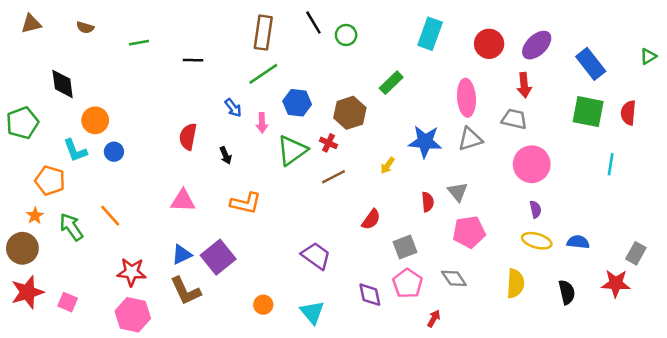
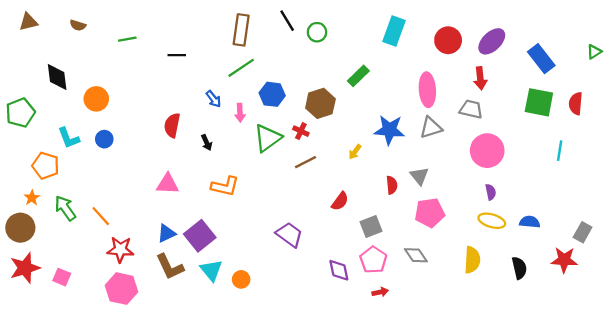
orange circle: (95, 120) -> (96, 99), moved
orange line: (110, 216) -> (101, 216), moved
cyan triangle: (312, 312) -> (211, 270), moved
red arrow: (434, 319) -> (380, 292), moved, turned 49

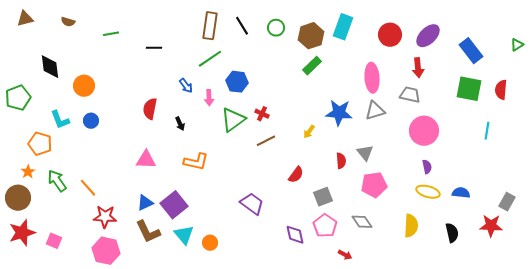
black line: (287, 21) -> (242, 26), moved
brown hexagon: (320, 103) -> (311, 36), moved
red arrow: (380, 292) -> (345, 255), moved, turned 40

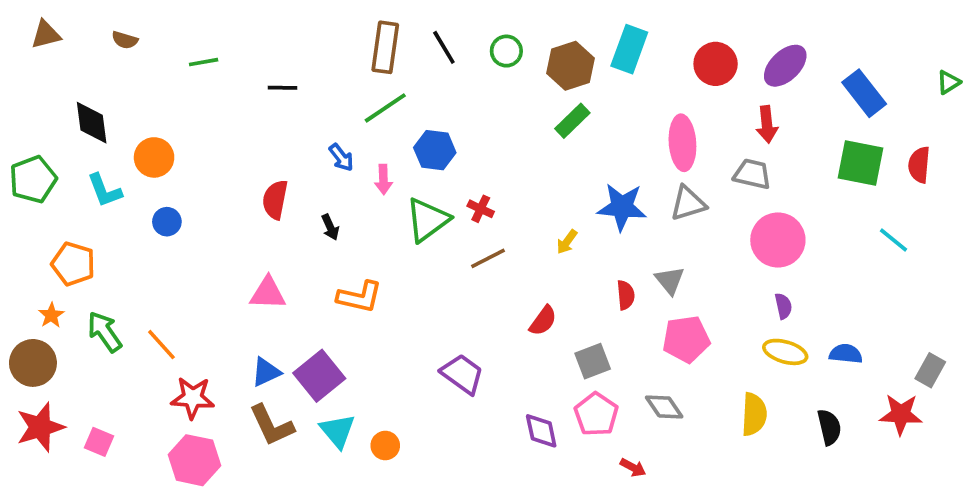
cyan L-shape: (60, 120) -> (105, 190), moved
cyan line: (487, 131) -> (893, 240), turned -60

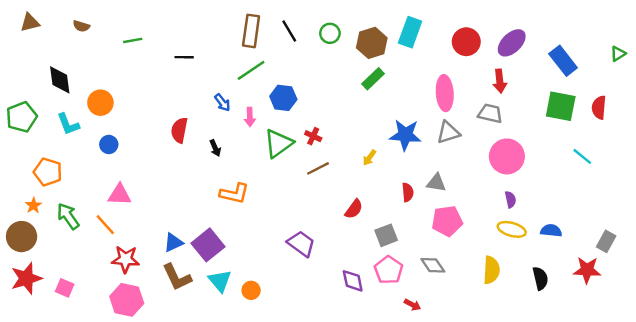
gray triangle: (670, 280) -> (436, 183), turned -42
pink triangle: (268, 293) -> (120, 195), moved

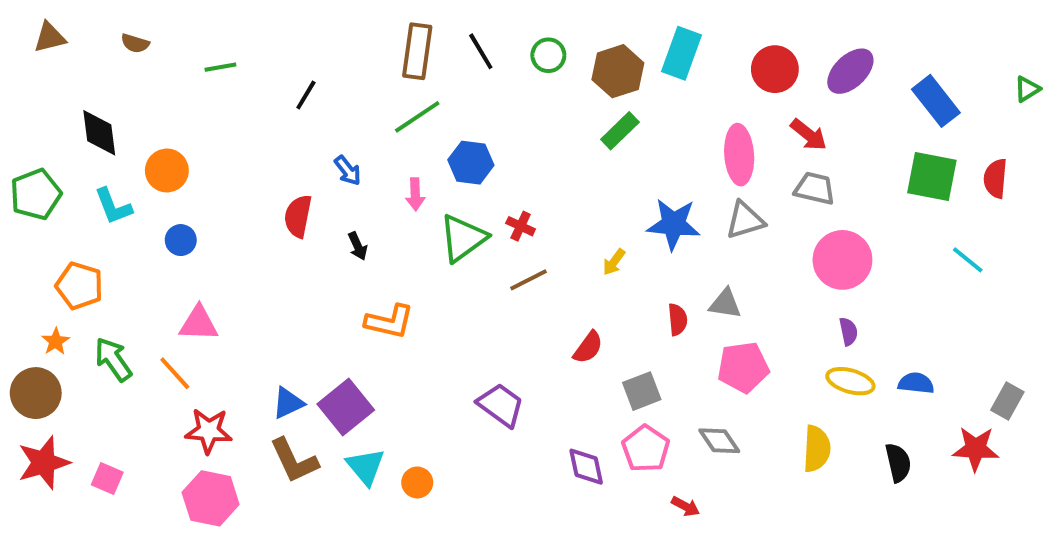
black line: (184, 57) -> (306, 95), turned -60
red arrow: (500, 81) -> (809, 135), moved, turned -45
blue arrow: (222, 103) -> (348, 171), moved

